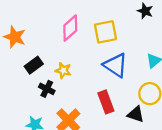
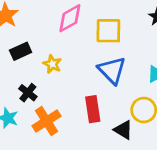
black cross: (47, 89) -> (28, 93), moved

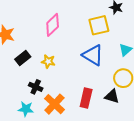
yellow square: (108, 31) -> (99, 25), moved
red rectangle: (93, 109) -> (86, 98), moved, turned 36

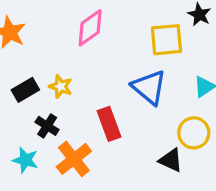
black rectangle: (23, 58) -> (25, 90), moved
yellow star: (48, 62) -> (61, 87), moved
red rectangle: (86, 98) -> (109, 124), moved, turned -42

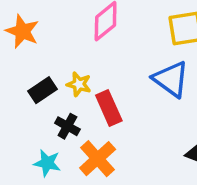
red rectangle: (109, 124) -> (109, 108), moved

